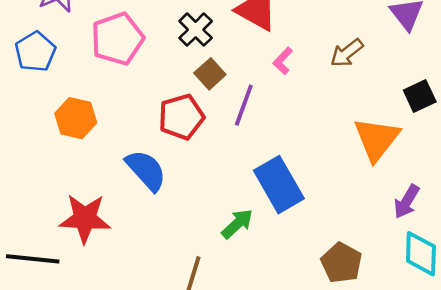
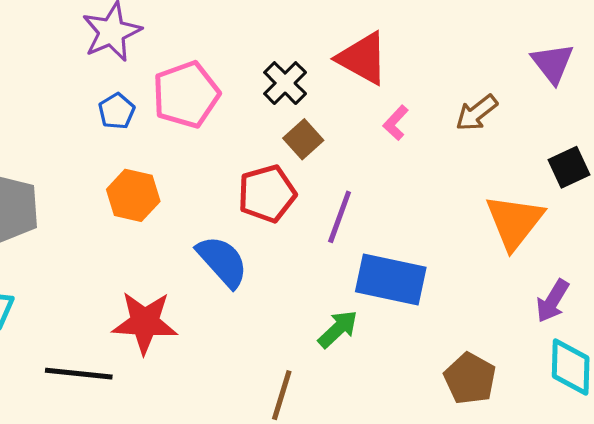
blue pentagon: (35, 52) -> (117, 111), moved, size x0.7
purple line: (244, 105) -> (340, 217), moved
blue rectangle: (279, 185) -> (391, 280), turned -48

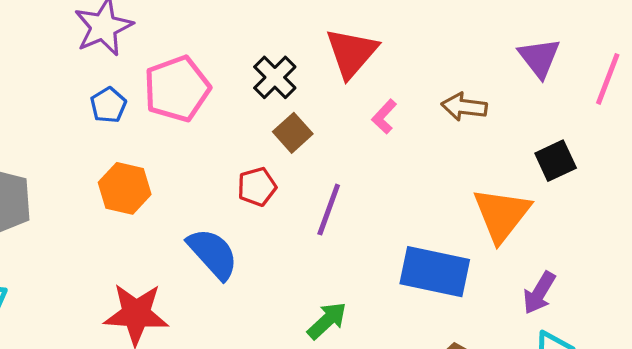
red triangle: (363, 58) -> (352, 53), turned 42
brown arrow: (477, 113) -> (464, 107), turned 45
red pentagon: (267, 194) -> (257, 187), size x0.7
blue rectangle: (391, 280) -> (435, 272), moved

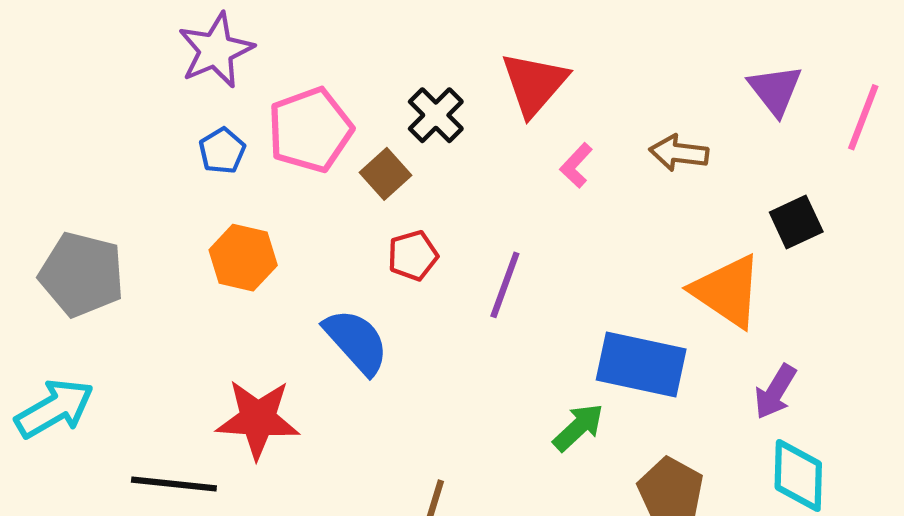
brown square: (293, 133) -> (386, 174), moved
orange triangle: (502, 214) -> (727, 291), turned -34
green arrow: (327, 321) -> (578, 427), moved

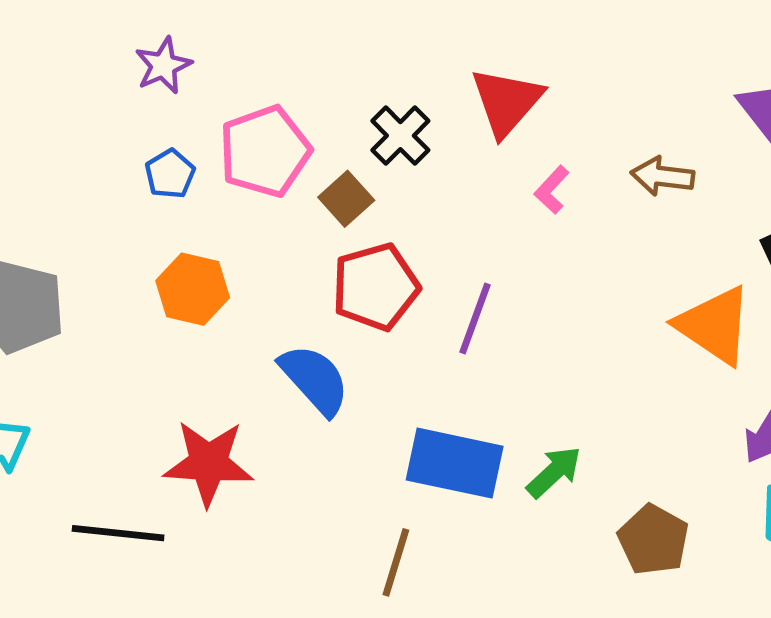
purple star: (216, 50) -> (163, 66), size x0.7
red pentagon: (413, 256) -> (376, 287), size x1.6
blue rectangle: (641, 365) -> (455, 463), moved

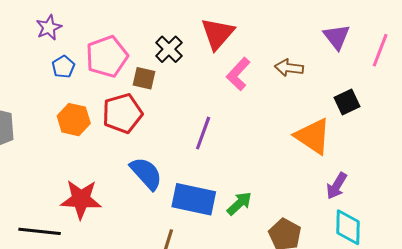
purple star: (163, 66) -> (49, 27), moved
pink L-shape: (552, 190) -> (238, 74), size x1.5
brown square: (346, 199) -> (144, 78), turned -35
red pentagon: (376, 287) -> (122, 113), moved
blue semicircle: (315, 379) -> (146, 173), moved

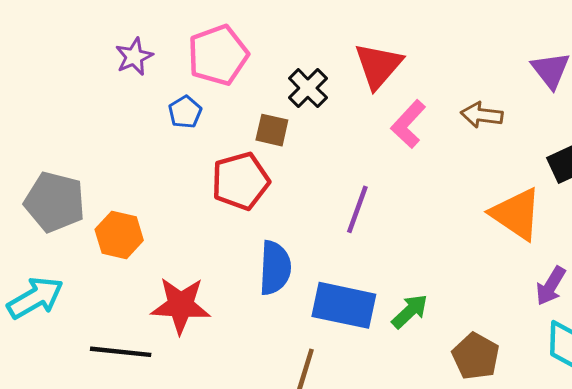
pink pentagon: (107, 56) -> (218, 55), moved
blue pentagon: (63, 67) -> (185, 112), moved
orange hexagon: (74, 120) -> (119, 235), moved
blue semicircle: (146, 173) -> (275, 268), turned 45

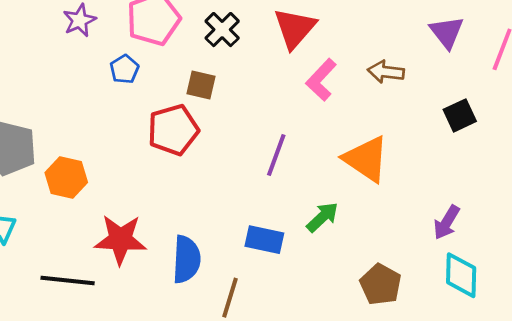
black cross: (308, 88) -> (222, 30), moved
orange triangle: (516, 214) -> (366, 159), moved
blue semicircle: (275, 268) -> (186, 259), moved
blue rectangle: (344, 305) -> (264, 240), size x0.7
green arrow: (410, 311) -> (322, 217), moved

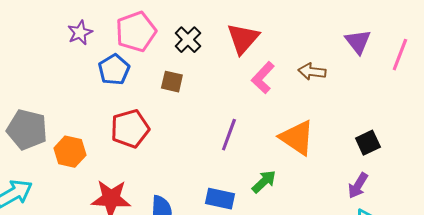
blue pentagon: (124, 69) -> (114, 70), size x1.4
black square: (460, 115) -> (368, 143), moved
red pentagon: (173, 130) -> (130, 129), moved

